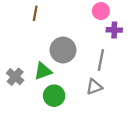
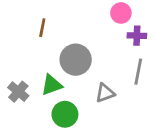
brown line: (35, 13) -> (42, 28), moved
gray line: (101, 60) -> (138, 72), moved
gray triangle: (94, 87) -> (105, 93), moved

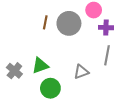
brown line: (42, 28) -> (45, 22), moved
gray circle: (76, 60) -> (69, 23), moved

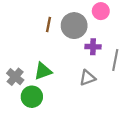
purple cross: (106, 28) -> (93, 47), moved
green circle: (50, 88) -> (32, 97), moved

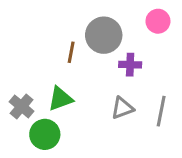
pink circle: (101, 11) -> (158, 21), moved
brown line: (49, 24) -> (71, 52), moved
gray line: (115, 60) -> (161, 111), moved

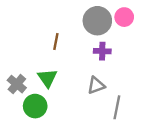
gray circle: (104, 35) -> (97, 21), moved
green triangle: (60, 99) -> (47, 78), turned -45
gray line: (161, 111) -> (117, 107), moved

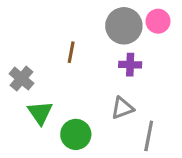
green triangle: (47, 78) -> (40, 113), moved
gray cross: (17, 84) -> (22, 79), moved
green circle: (35, 106) -> (76, 134), moved

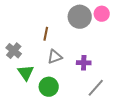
purple cross: (130, 65) -> (84, 63), moved
gray triangle: (122, 108) -> (55, 57), moved
gray line: (149, 136) -> (96, 88), turned 30

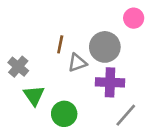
gray circle: (80, 17) -> (105, 47), moved
gray triangle: (55, 57) -> (77, 63), moved
purple cross: (84, 63) -> (110, 82), size x1.5

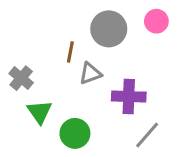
gray circle: (105, 47) -> (109, 29), moved

